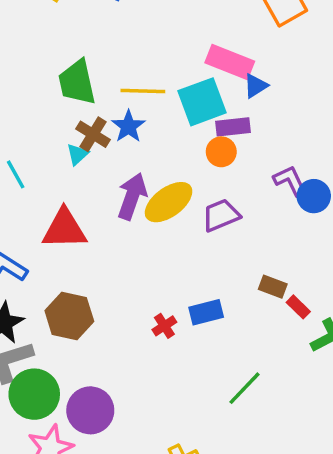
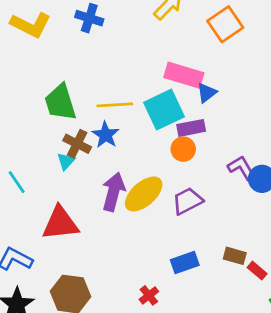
blue rectangle: (206, 312) -> (185, 263), moved

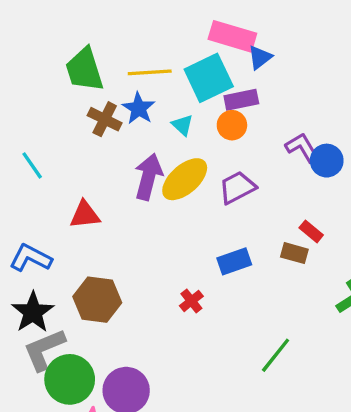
cyan triangle: (66, 161) -> (182, 125), moved, turned -30
red triangle: (60, 223) -> (85, 215), size x0.7
red rectangle: (257, 271) -> (311, 231), moved

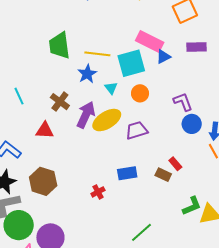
purple rectangle: (241, 100) -> (196, 47), moved
brown cross: (105, 119) -> (60, 102), moved
purple L-shape: (302, 148) -> (183, 102), moved

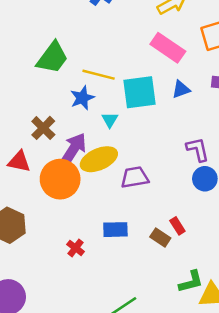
pink rectangle: (150, 41) -> (168, 48), moved
green trapezoid: (59, 46) -> (52, 58), turned -144
orange circle: (140, 93) -> (60, 179), moved, size x1.8
red cross: (98, 192) -> (76, 248), turned -32

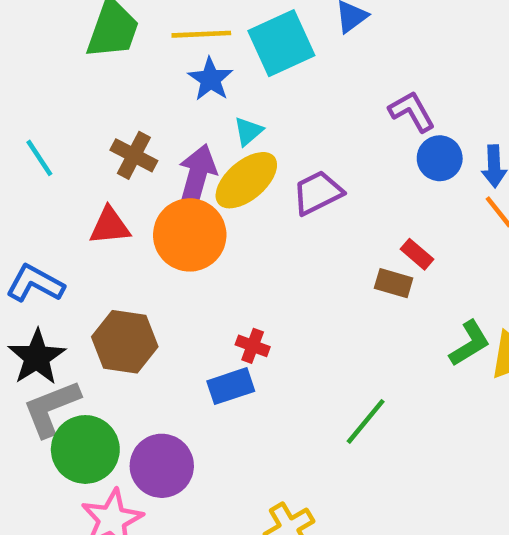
blue star: (82, 98) -> (210, 79), moved
cyan triangle: (110, 120) -> (248, 131), moved, turned 36
blue rectangle: (115, 230) -> (231, 386), moved

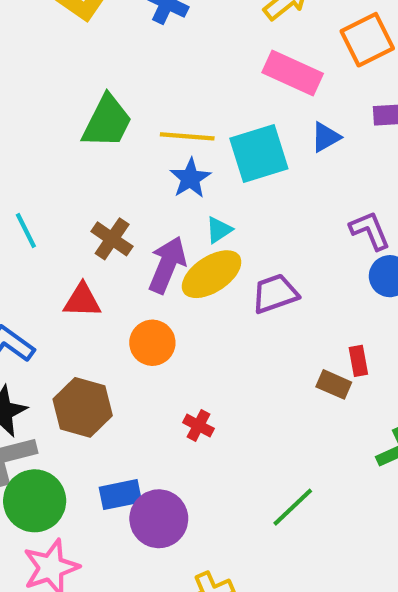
orange circle: (190, 235) -> (152, 343), moved, size x0.7
red rectangle: (417, 254) -> (358, 361), turned 32
blue rectangle: (231, 386) -> (120, 495), moved
purple circle: (162, 466) -> (159, 519), moved

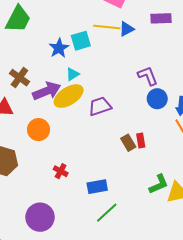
yellow line: (187, 136) -> (107, 27), moved
cyan square: (259, 153) -> (81, 41), moved, size x0.7
purple arrow: (167, 265) -> (47, 91), turned 44
brown rectangle: (334, 384) -> (128, 143), moved, turned 35
blue rectangle: (120, 495) -> (97, 187), moved

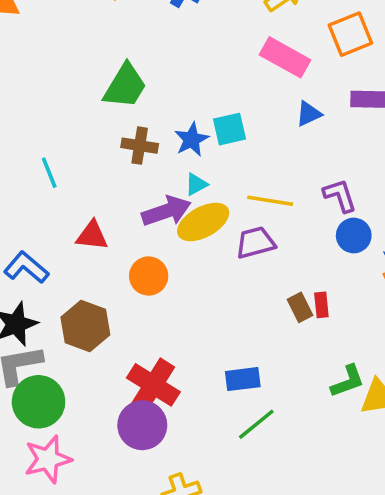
yellow line: (107, 27) -> (270, 201), moved
cyan triangle: (73, 74) -> (196, 184), moved
brown cross: (19, 78) -> (140, 146), moved, turned -30
red cross: (61, 171) -> (153, 385), moved, size x2.0

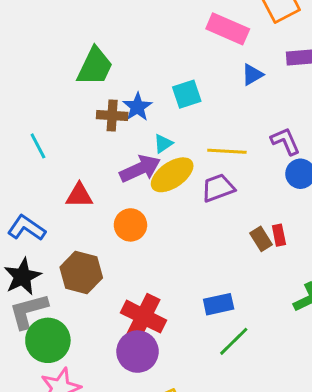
blue star: (192, 139) -> (137, 107), moved

